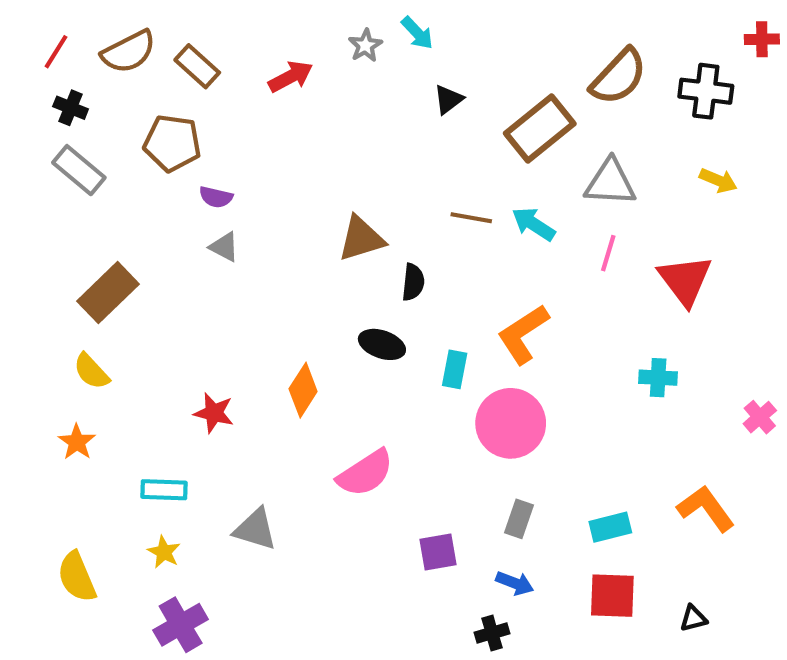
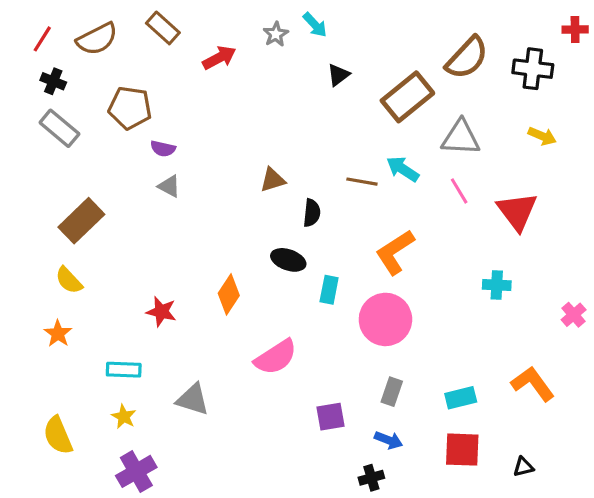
brown rectangle: (197, 66) -> (163, 28), moved
brown line: (471, 218) -> (362, 182), moved
brown triangle: (361, 239) -> (273, 180), size x0.7
pink line: (608, 253) -> (459, 191), turned -48
cyan rectangle: (455, 369) -> (329, 290), moved

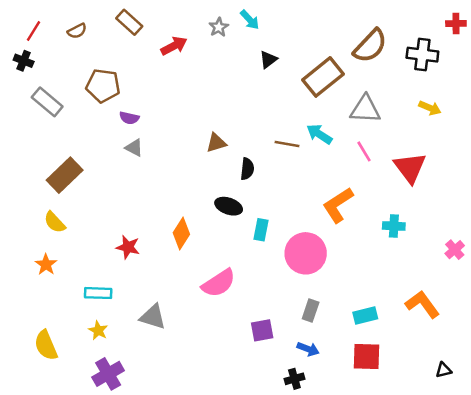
brown semicircle: (97, 39) -> (77, 31), size x0.6
black cross: (53, 81) -> (24, 61), moved
orange L-shape: (395, 252) -> (338, 205), moved
black triangle: (523, 467) -> (444, 370), moved

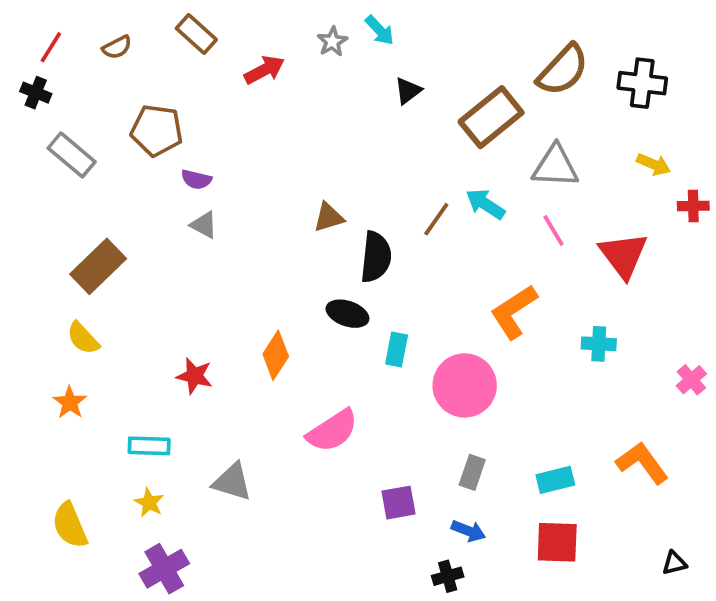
red cross: (456, 23) -> (693, 206), moved
brown line: (287, 144) -> (436, 219), turned -65
black semicircle: (247, 169) -> (376, 257), size x1.5

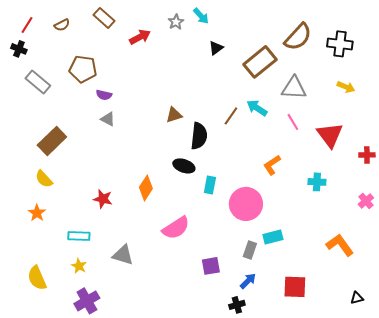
red cross: (693, 206) -> (367, 155), moved
orange L-shape: (514, 312) -> (272, 165), size x0.7
cyan rectangle: (555, 480) -> (273, 237), moved
blue arrow: (468, 531) -> (248, 281), turned -66

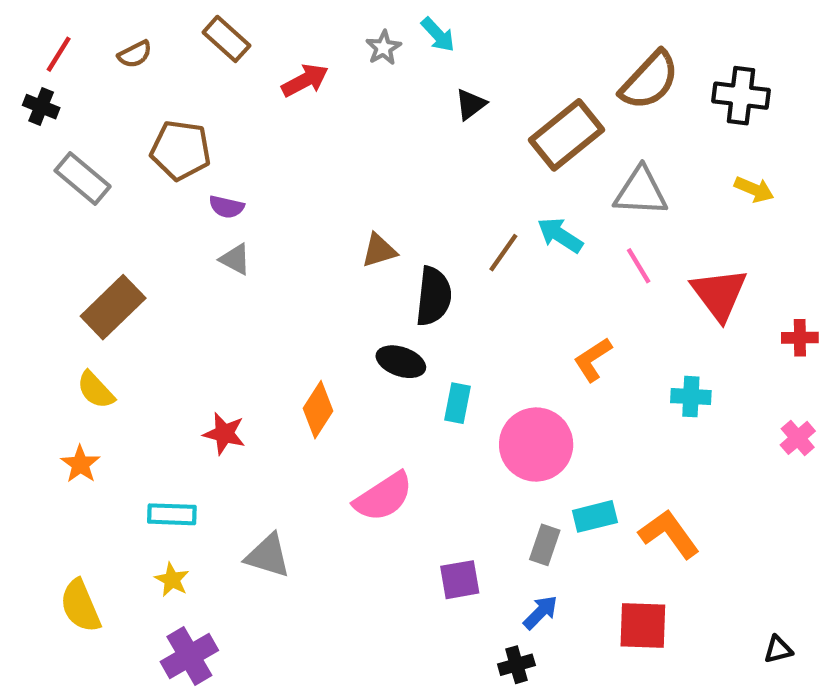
orange L-shape: (340, 245) -> (669, 534), moved

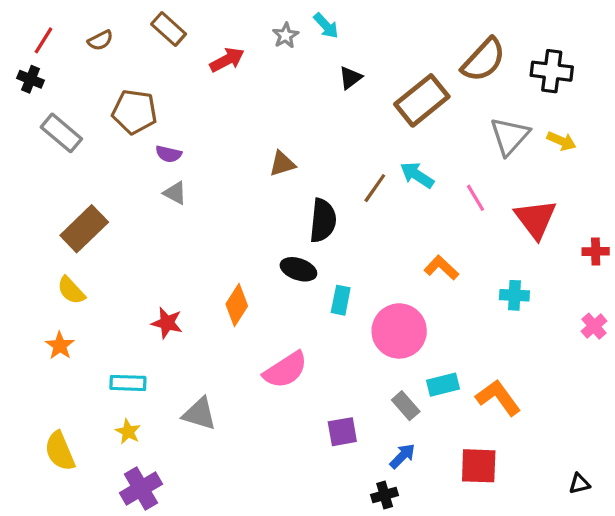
gray triangle: (641, 192) -> (510, 136), moved, turned -51
brown triangle: (379, 250) -> (282, 164), moved
orange L-shape: (593, 359) -> (441, 268), turned 76
gray rectangle: (545, 545) -> (406, 406), turned -60

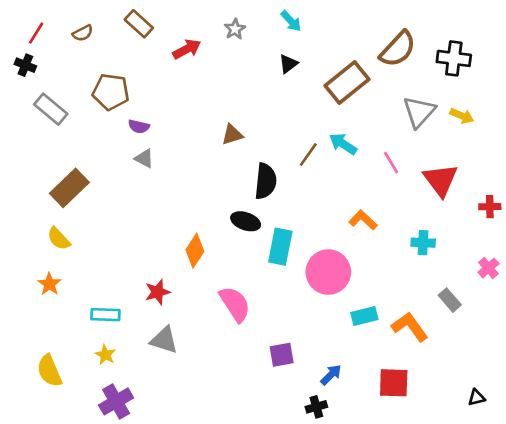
cyan arrow: (326, 26) -> (291, 21), moved
cyan rectangle: (341, 300) -> (280, 247), size x1.5
red star: (167, 323) -> (157, 292), moved, turned -30
pink semicircle: (285, 370) -> (235, 304), turned -90
gray rectangle: (406, 406) -> (450, 300), moved

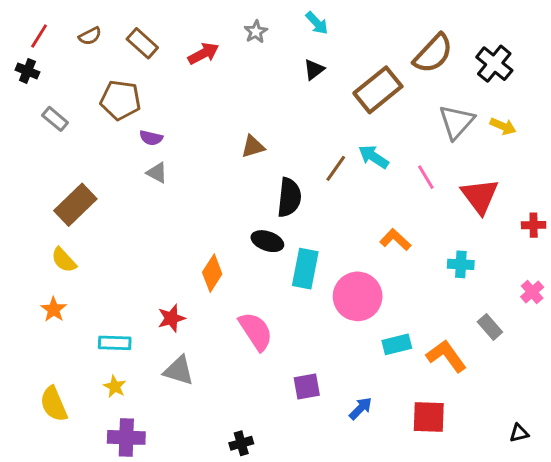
brown rectangle: (139, 24) -> (142, 43), moved
black cross: (454, 58) -> (494, 64), turned 32
gray rectangle: (51, 109) -> (55, 119), size x0.7
purple cross: (116, 401) -> (126, 437), turned 32
black cross: (316, 407) -> (241, 443), moved

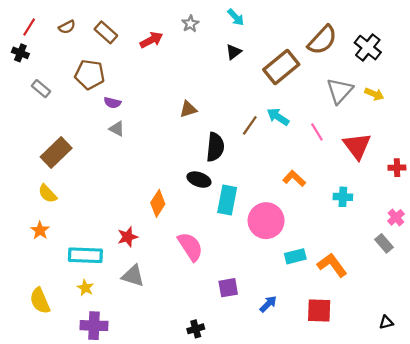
gray rectangle: (490, 327) -> (384, 243), moved
cyan rectangle: (115, 343) -> (85, 255), size x1.4
black cross: (241, 443) -> (196, 329), moved

